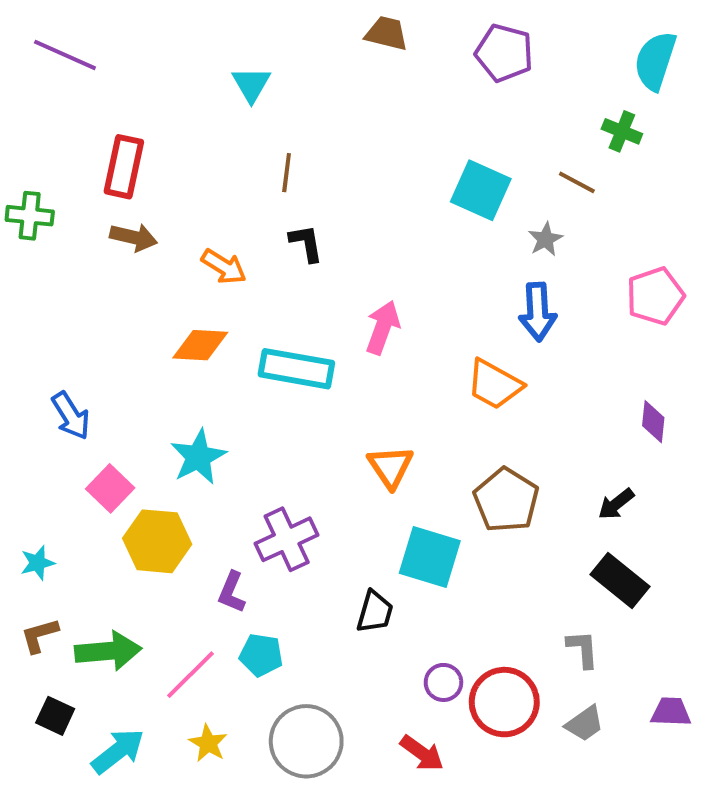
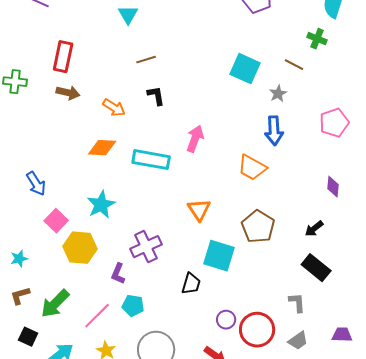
brown line: (287, 173) -> (146, 60), turned 66
green arrow: (108, 651) -> (55, 304), turned 140

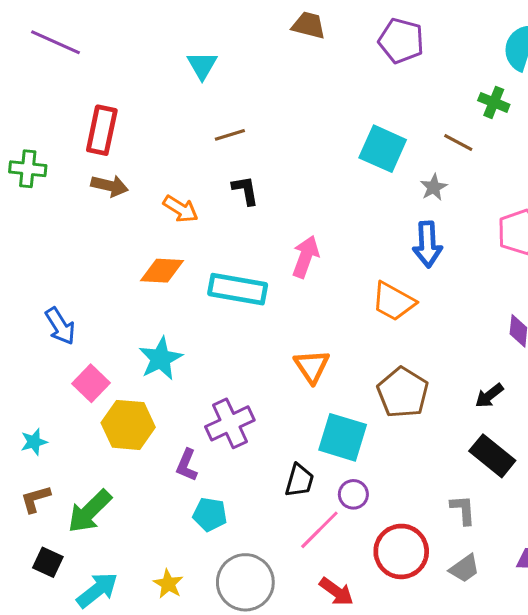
pink line: (97, 316) -> (319, 530), moved
purple circle: (226, 320) -> (353, 494), moved

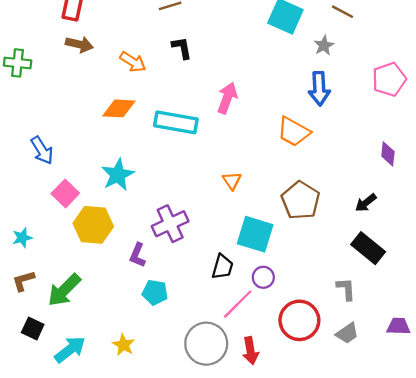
green cross: (28, 169) -> (18, 63), moved
orange triangle: (312, 366) -> (232, 181), size x0.7
gray circle: (245, 582) -> (206, 344), moved
red arrow: (336, 592) -> (250, 351), turned 44

